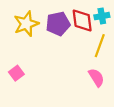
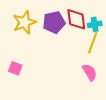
cyan cross: (102, 16) -> (95, 24), moved
pink square: (16, 73) -> (15, 68), turned -32

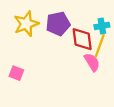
red diamond: (76, 19) -> (82, 39), moved
pink semicircle: (90, 72) -> (92, 62), moved

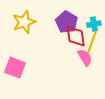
purple pentagon: (58, 24) -> (67, 22), moved, turned -30
pink square: (16, 73) -> (15, 68), size x1.5

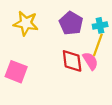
yellow star: (24, 22) -> (26, 23), turned 30
red diamond: (76, 36) -> (72, 61), moved

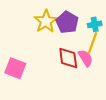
yellow star: (26, 23) -> (46, 21), moved, turned 30

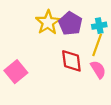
pink semicircle: (85, 58) -> (98, 69), moved
pink square: (15, 68) -> (16, 72), turned 30

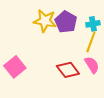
yellow star: (48, 22) -> (45, 21), turned -30
red diamond: (71, 61) -> (68, 70), moved, turned -30

